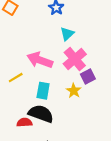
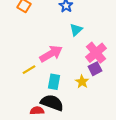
pink cross: (75, 59) -> (96, 53), moved
pink arrow: (40, 60) -> (51, 54), turned 130

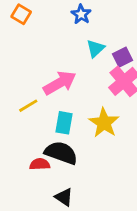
purple square: (95, 69) -> (123, 57), moved
yellow star: (82, 82) -> (104, 123), size x1.5

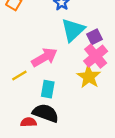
cyan triangle: (95, 49) -> (73, 30), size x1.6
yellow star: (104, 123) -> (89, 77), moved

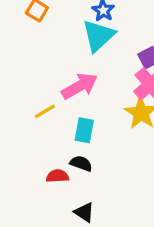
cyan triangle: (73, 30) -> (98, 36), moved
black semicircle: (46, 113) -> (81, 163), size x0.6

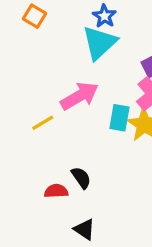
cyan rectangle: (84, 130) -> (119, 118), moved
black semicircle: (81, 163) -> (81, 178), turned 35

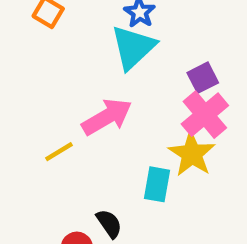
cyan rectangle: (119, 118) -> (157, 184), moved

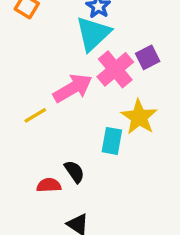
pink cross: (205, 115) -> (115, 69), moved

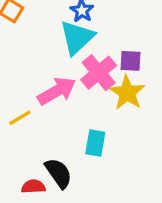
purple square: (148, 57) -> (131, 61), turned 30
yellow star: (139, 117) -> (127, 93), moved
black semicircle: (74, 172) -> (58, 173), size x1.4

